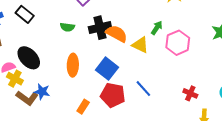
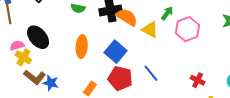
blue star: (42, 92) -> (51, 83), moved

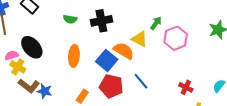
orange semicircle: (127, 17) -> (124, 51), moved

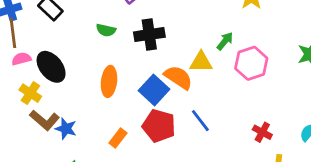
yellow triangle: (140, 39) -> (201, 62), turned -30
pink semicircle: (12, 55) -> (21, 59), moved

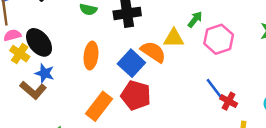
yellow cross: (30, 93) -> (20, 54), moved
blue line: (200, 121) -> (214, 88), moved
blue star: (66, 129) -> (45, 73), moved
orange rectangle: (118, 138) -> (99, 106), size x1.6

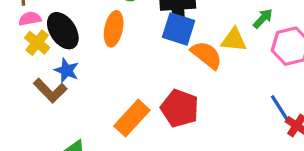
orange ellipse: (91, 56) -> (114, 29), moved
blue square: (131, 63) -> (179, 29), moved, turned -30

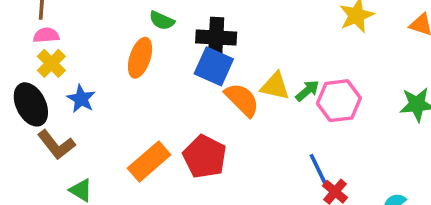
green arrow: (263, 18) -> (307, 91), moved
black ellipse: (63, 31) -> (31, 104), moved
brown L-shape: (50, 91) -> (56, 145), moved

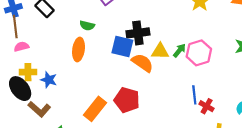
black cross: (216, 37) -> (138, 33), moved
yellow cross: (51, 63) -> (28, 72), moved, turned -35
blue line: (318, 169) -> (194, 95), turned 30

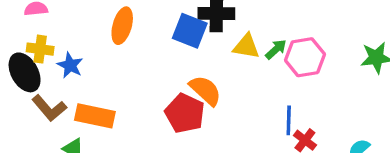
orange semicircle: (142, 63) -> (205, 90), moved
orange rectangle: (95, 109) -> (95, 116), moved, turned 55

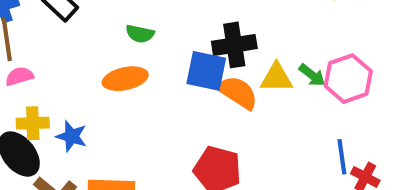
orange ellipse: (122, 26) -> (125, 79), turned 72
green arrow: (276, 49) -> (312, 75), turned 90
orange semicircle: (205, 90) -> (238, 93), moved

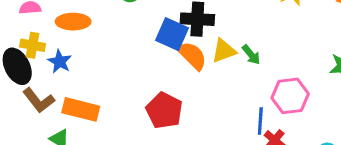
yellow triangle: (276, 78) -> (224, 51), turned -32
orange ellipse: (125, 79) -> (73, 22), moved
pink hexagon: (348, 79) -> (290, 96), moved

